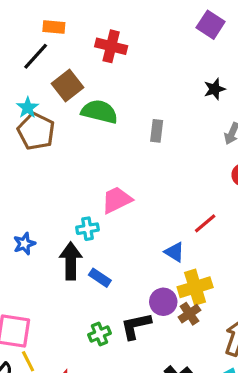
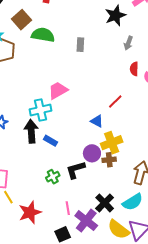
black star: (215, 89) -> (115, 15), size x1.5
cyan cross: (88, 229) -> (41, 110), size x1.5
brown cross: (189, 314) -> (109, 160), turned 32

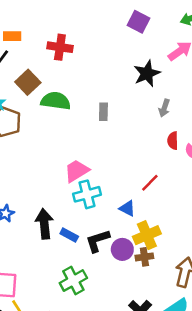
cyan cross: (41, 110) -> (87, 194), moved
black L-shape: (76, 170) -> (98, 241), moved
green cross: (53, 177) -> (73, 280), size x1.5

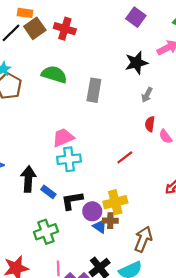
brown square: (28, 82) -> (35, 28), moved
gray rectangle: (103, 112) -> (94, 90), size x1.5
blue triangle: (127, 208) -> (100, 226), moved

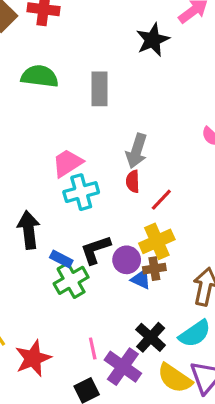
gray arrow: (147, 95) -> (137, 151), moved, size x1.5
red semicircle: (150, 124) -> (133, 181), moved
red line: (125, 157) -> (161, 200), moved
blue rectangle: (48, 192) -> (61, 259), moved
green cross: (46, 232) -> (71, 280), moved

